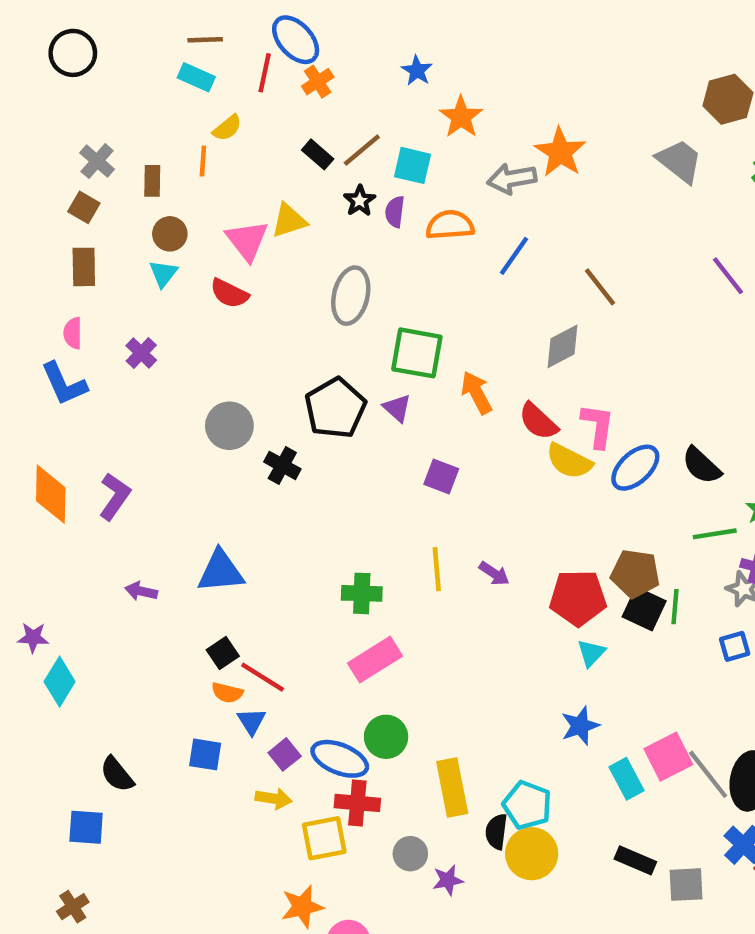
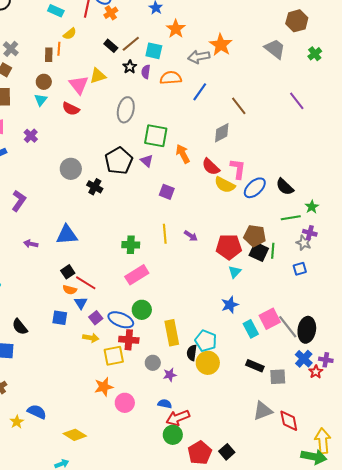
brown rectangle: (152, 181) -> (49, 55), moved

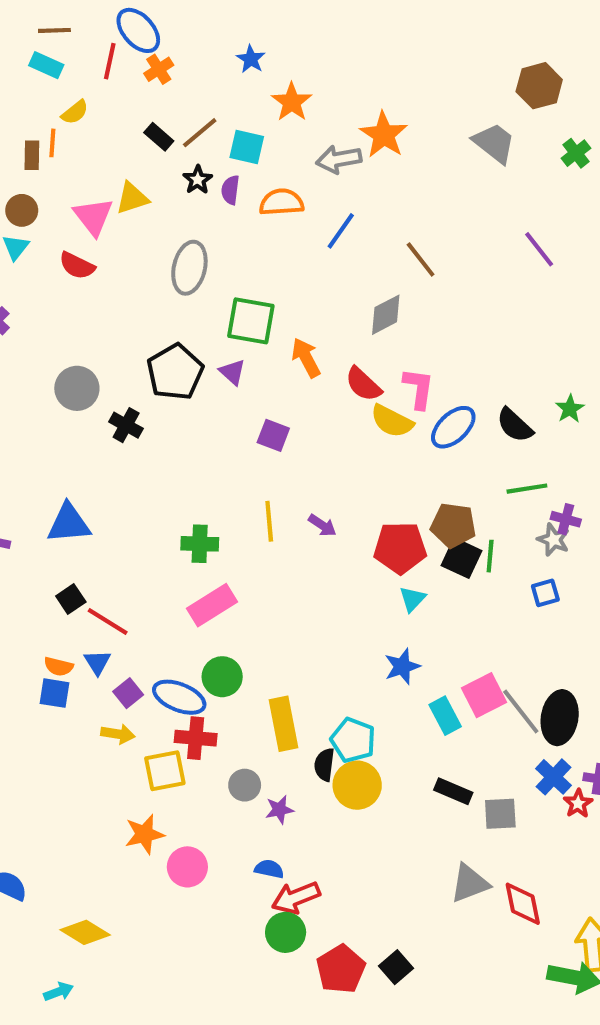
green star: (312, 207) -> (570, 409), moved
orange semicircle: (70, 290) -> (59, 666), moved

